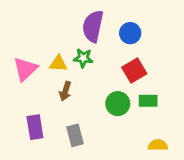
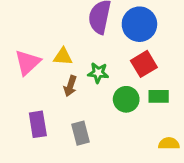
blue circle: (130, 33) -> (139, 24), size x1.5
green star: (83, 58) -> (98, 73), moved

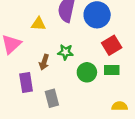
yellow triangle: (63, 57) -> (38, 24), moved
red square: (144, 64) -> (112, 45), moved
purple rectangle: (38, 124) -> (26, 82), moved

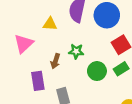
green rectangle: (112, 70) -> (121, 69), turned -32

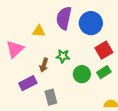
purple rectangle: (38, 81) -> (28, 83), turned 72

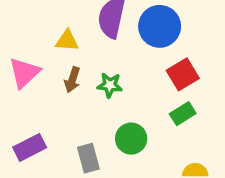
brown arrow: (44, 65) -> (72, 80), moved
green circle: (82, 74) -> (131, 139), moved
purple rectangle: (28, 83) -> (30, 147), moved

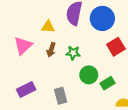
green rectangle: (183, 114) -> (108, 83), moved
green circle: (131, 139) -> (89, 75), moved

